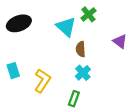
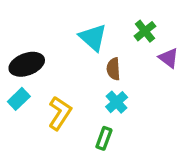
green cross: (88, 14) -> (145, 31), moved
black ellipse: (19, 23) -> (27, 64), moved
cyan rectangle: (13, 71) -> (19, 99), turned 64

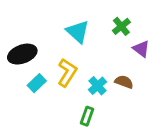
brown semicircle: (113, 69) -> (124, 82), moved, turned 114
cyan rectangle: (19, 99) -> (37, 83), moved
yellow L-shape: (60, 113) -> (67, 73), moved

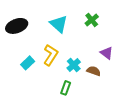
purple triangle: (141, 49) -> (107, 53), moved
black ellipse: (22, 54) -> (17, 26), moved
brown semicircle: (124, 82) -> (94, 71), moved

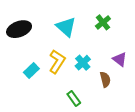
cyan cross: (74, 65) -> (83, 63), moved
brown semicircle: (94, 71) -> (105, 79), turned 56
green rectangle: (66, 88) -> (74, 98), turned -56

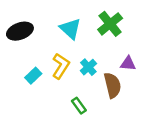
green cross: (103, 22) -> (110, 24), size x1.5
purple triangle: (120, 59) -> (128, 64), turned -32
brown semicircle: (105, 79) -> (112, 85), size x1.5

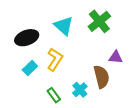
black ellipse: (20, 31) -> (27, 38), moved
cyan cross: (88, 67) -> (80, 90), moved
green rectangle: (79, 106) -> (54, 95), moved

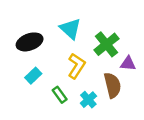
green cross: (99, 21) -> (106, 44), moved
yellow L-shape: (55, 59) -> (76, 66), moved
green rectangle: (54, 95) -> (60, 95), moved

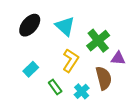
black ellipse: (30, 42) -> (30, 25), moved, turned -30

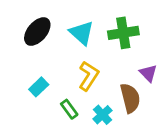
green cross: (98, 41) -> (123, 33), moved, turned 30
purple triangle: (118, 58) -> (148, 73), turned 40

